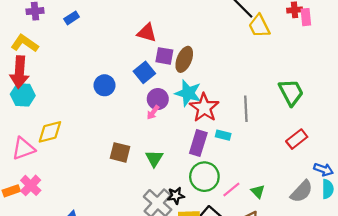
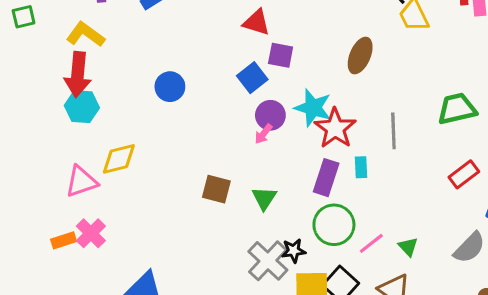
brown ellipse: (184, 59) -> (360, 56), moved
blue circle: (104, 85) -> (170, 87), moved
green trapezoid: (291, 92) -> (457, 109), turned -76
cyan rectangle: (223, 135) -> (361, 167), turned 72

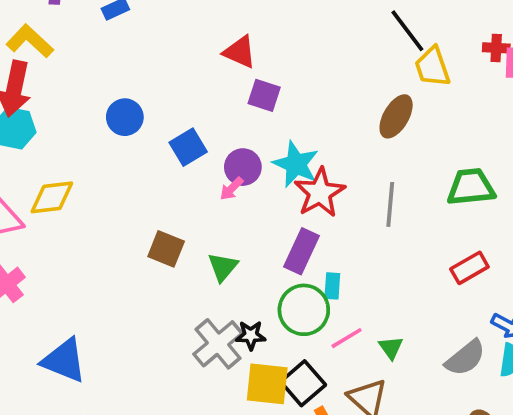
brown ellipse: (360, 56) -> (396, 116), moved
blue square: (252, 78) -> (188, 147), moved
cyan rectangle: (361, 167) -> (332, 286), moved

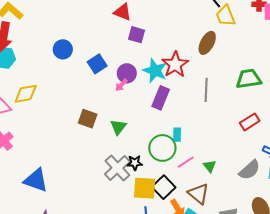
red star: (320, 193) -> (175, 64), moved
purple rectangle: (301, 251) -> (161, 98), moved

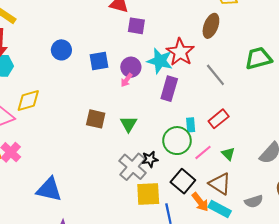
blue square: (97, 64) -> (99, 61), turned 30
gray line: (206, 90) -> (215, 75), turned -35
red rectangle: (250, 122) -> (219, 119), moved
yellow square: (145, 188) -> (148, 194), moved

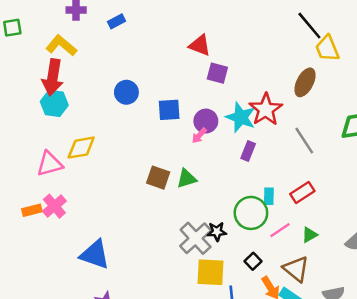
purple rectangle: (169, 89) -> (248, 151), size x0.7
green triangle: (129, 124) -> (187, 179), moved, turned 36
green triangle: (228, 154) -> (310, 235), turned 40
black square: (183, 181) -> (253, 261), size x0.6

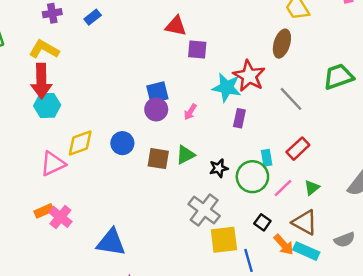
blue circle: (126, 92) -> (122, 143), moved
purple circle: (206, 121) -> (156, 109), moved
pink cross: (54, 206) -> (60, 217), moved
black star: (217, 232) -> (219, 168), moved

